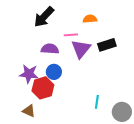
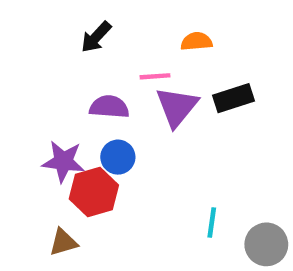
black arrow: (44, 17) -> (96, 37), size x0.7
brown triangle: (29, 111) -> (63, 242), turned -40

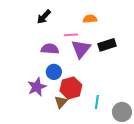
purple star: (63, 161) -> (37, 87), moved, turned -30
red hexagon: (94, 192) -> (71, 88), moved
brown triangle: (63, 242) -> (61, 102), moved, turned -32

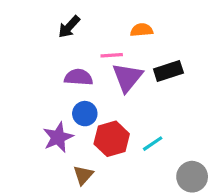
brown triangle: (61, 102) -> (83, 175), moved
cyan line: (97, 102) -> (153, 144), moved, turned 48

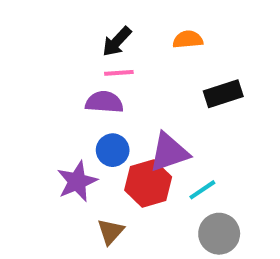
black arrow: (69, 27) -> (117, 42), moved
pink line: (112, 55) -> (119, 73), moved
purple triangle: (127, 77) -> (169, 152), moved, turned 32
gray circle: (192, 177) -> (219, 234), moved

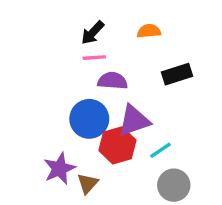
purple semicircle: (104, 102) -> (112, 81), moved
blue circle: (113, 150) -> (89, 119), size x1.5
purple star: (77, 181) -> (59, 169), moved

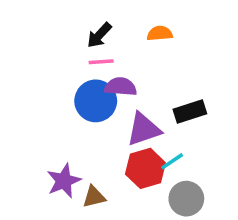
black rectangle: (177, 74) -> (190, 112), moved
blue circle: (89, 119) -> (96, 101), moved
red hexagon: (117, 145) -> (145, 168), moved
brown triangle: (88, 183) -> (94, 197), turned 35

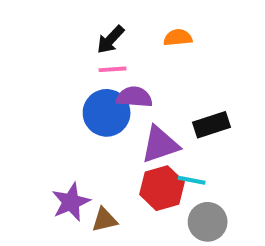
cyan line: (172, 161) -> (192, 180), turned 45

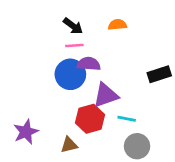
black arrow: (110, 40) -> (73, 26), turned -96
black rectangle: (212, 125) -> (159, 74), moved
red hexagon: (162, 188) -> (90, 119), moved
purple star: (71, 202) -> (26, 132), moved

